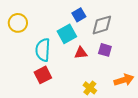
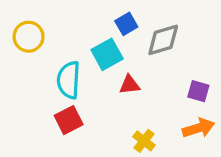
purple square: (105, 50) -> (198, 91), moved

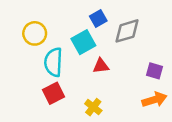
yellow circle: (29, 37) -> (35, 33), moved
yellow cross: (144, 141) -> (93, 107), moved

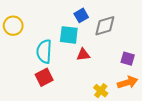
yellow circle: (35, 33) -> (13, 26), moved
cyan square: (83, 42) -> (69, 35), turned 36
yellow cross: (93, 107) -> (101, 91), moved

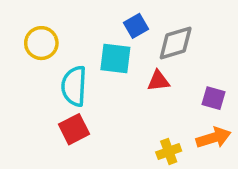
yellow circle: (13, 26) -> (41, 43), moved
red triangle: (83, 55) -> (158, 81), moved
yellow cross: (101, 91) -> (169, 152), turned 32

